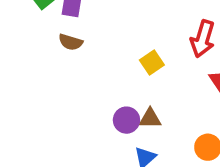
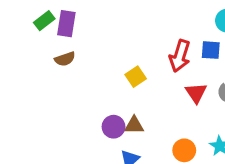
brown semicircle: (71, 42) -> (65, 59), turned -36

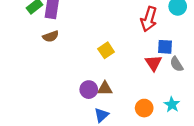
blue square: (211, 50) -> (165, 47), moved
red arrow: (180, 56) -> (149, 19), moved

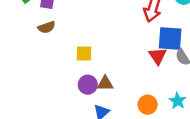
blue square: (165, 47) -> (170, 38), size x1.5
yellow square: (106, 50) -> (84, 53), moved, turned 35

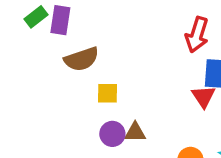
brown semicircle: (47, 27) -> (82, 59), moved, size x1.5

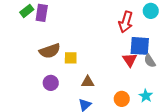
brown semicircle: (82, 59) -> (50, 51), moved
purple circle: (112, 134) -> (51, 83), moved

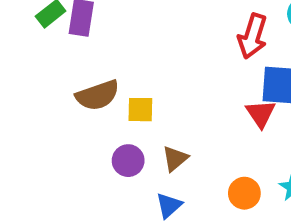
brown triangle: (88, 82) -> (175, 159), turned -40
purple circle: (51, 83) -> (128, 161), moved

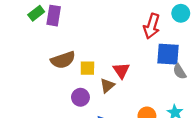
red triangle: (261, 114) -> (121, 70), moved
brown triangle: (175, 159) -> (107, 86), moved

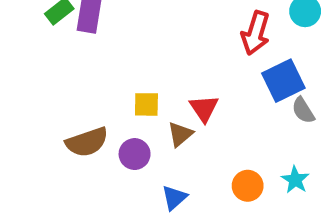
blue square: (168, 54) -> (283, 81), turned -30
brown semicircle: (63, 60) -> (87, 142), moved

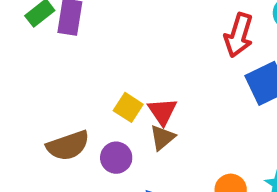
yellow square: (146, 104) -> (128, 107), turned 32
red triangle: (204, 108) -> (162, 111), moved

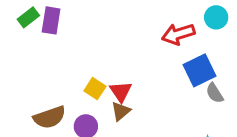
red arrow: (239, 35) -> (178, 34), turned 56

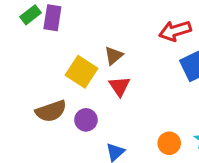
yellow square: (95, 89) -> (82, 72), moved, size x1.5
brown triangle: (121, 111) -> (114, 56), moved

